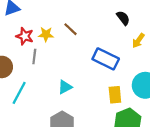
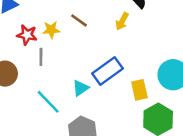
yellow arrow: (138, 41) -> (122, 21), moved
blue rectangle: (106, 59) -> (108, 71), moved, turned -55
cyan line: (19, 93) -> (48, 102), moved, turned -65

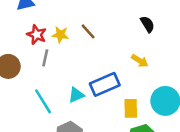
yellow arrow: (122, 21) -> (140, 61), moved, turned -98

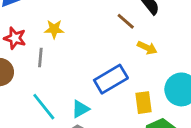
brown line: (88, 31) -> (126, 21), moved
red star: (37, 35) -> (15, 38), moved
cyan triangle: (76, 95) -> (80, 109), moved

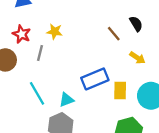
yellow arrow: (147, 48) -> (137, 58), moved
yellow rectangle: (144, 103) -> (120, 90), moved

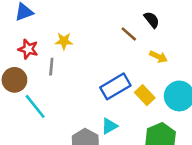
yellow rectangle: (120, 90) -> (145, 95), turned -36
cyan line: (37, 93) -> (35, 106), moved
cyan triangle: (66, 100) -> (109, 126), moved

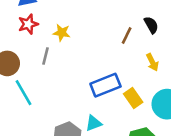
brown line: (129, 34) -> (127, 36), turned 66
red star: (28, 49) -> (28, 24), moved, turned 30
yellow arrow: (158, 57) -> (152, 62), turned 30

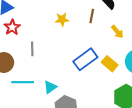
yellow star: (62, 33) -> (62, 19), moved
cyan line: (24, 93) -> (23, 82), turned -45
cyan triangle: (94, 123) -> (50, 87), moved

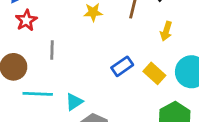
yellow arrow: (117, 32) -> (166, 31), turned 56
blue rectangle: (85, 59) -> (122, 66), size x0.7

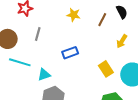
blue rectangle: (122, 66) -> (70, 53), moved

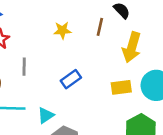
yellow arrow: (122, 41) -> (132, 47), size x1.6
yellow rectangle: (106, 69) -> (121, 87), turned -49

